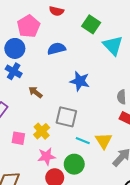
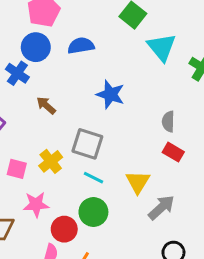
blue circle: (15, 48) -> (36, 47), moved
cyan line: (83, 141) -> (93, 178), moved
pink star: (47, 156) -> (36, 204), moved

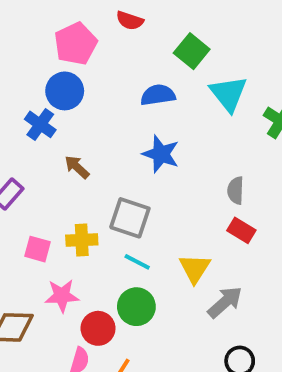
blue semicircle: (81, 46) -> (158, 95), moved
yellow cross: (51, 161) -> (82, 240), turned 35

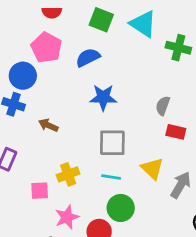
pink pentagon: (76, 44) -> (46, 48), moved
cyan triangle: (228, 94) -> (143, 24), moved
gray semicircle: (236, 190) -> (163, 106), turned 36
gray square: (130, 218) -> (112, 143), moved

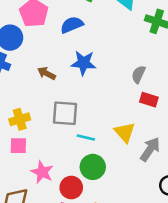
brown arrow: (48, 125) -> (47, 73), moved
gray square: (112, 143) -> (65, 113), moved
yellow cross: (68, 174) -> (20, 119), moved
pink star: (67, 217) -> (42, 172), turned -30

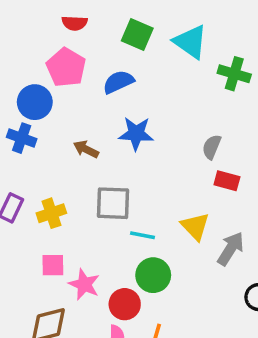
pink square: (18, 146) -> (53, 265), moved

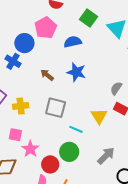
yellow triangle: (195, 226) -> (99, 116), moved
cyan line: (142, 235) -> (76, 129), moved
gray arrow: (231, 249) -> (106, 156), moved

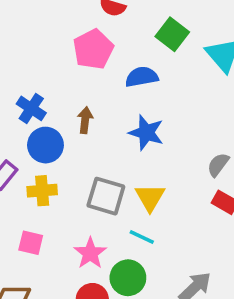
blue circle: (24, 43) -> (45, 145), moved
brown arrow: (47, 75) -> (85, 120), moved, turned 56
yellow triangle: (99, 116) -> (150, 197), moved
pink star: (30, 149) -> (90, 253), moved

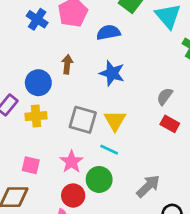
blue cross: (31, 108) -> (37, 19), moved
pink square: (31, 243) -> (31, 165), moved

